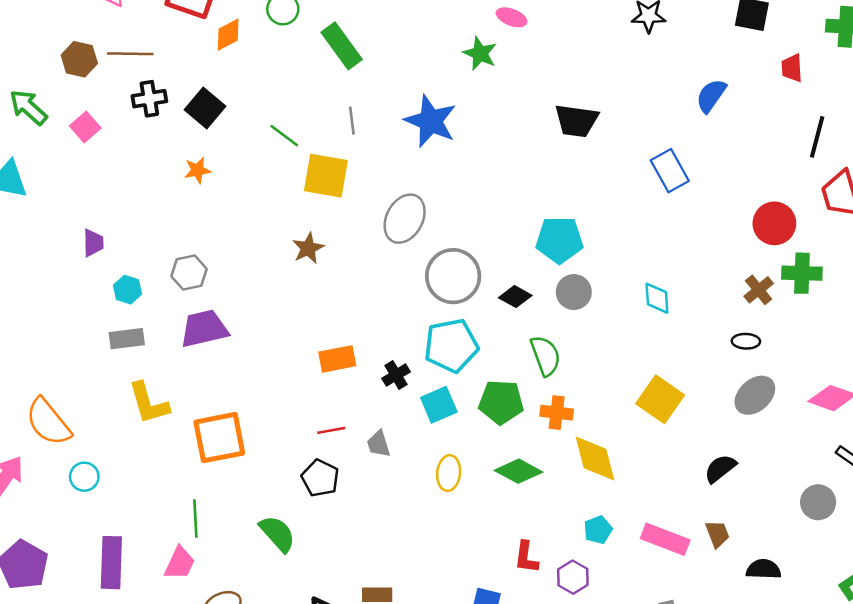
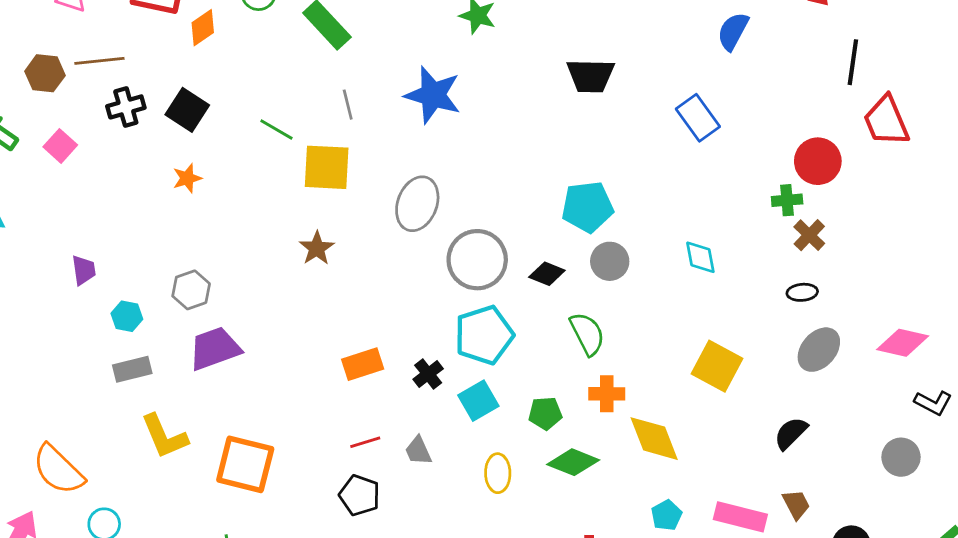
green cross: (802, 273) -> (787, 200), moved, size x0.7
green pentagon: (501, 402) -> (545, 413), moved, size x0.7
orange square: (219, 438) -> (245, 464), turned 32

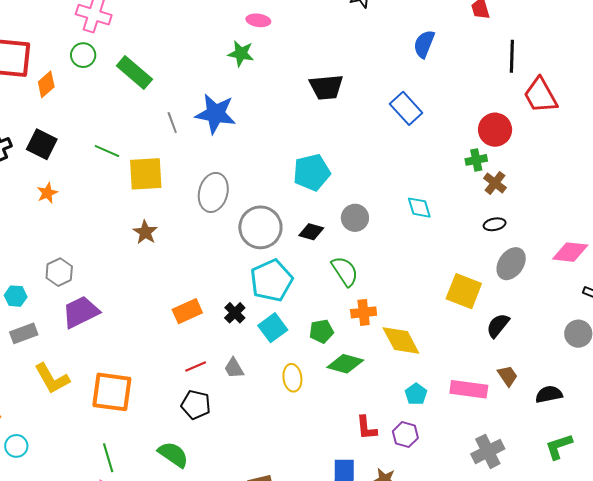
gray line: (348, 105) -> (172, 123), moved
cyan pentagon: (587, 207) -> (312, 172), moved
yellow square: (717, 366) -> (464, 291), moved

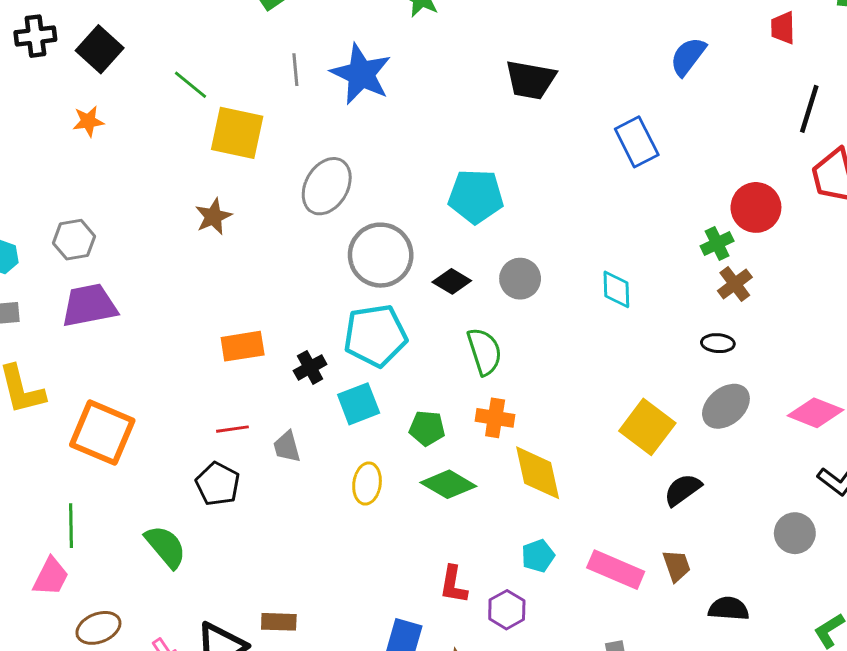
green cross: (476, 160) -> (717, 244), turned -30

